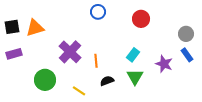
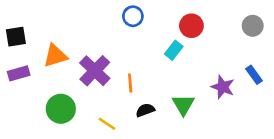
orange triangle: (35, 28) -> (55, 56), moved
gray circle: (186, 34) -> (253, 26), moved
cyan rectangle: (133, 55) -> (174, 50), moved

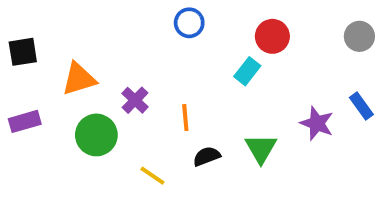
purple cross: (95, 71) -> (135, 100), size x0.6
purple rectangle: (19, 73) -> (25, 121), moved
green circle: (61, 109) -> (96, 135), moved

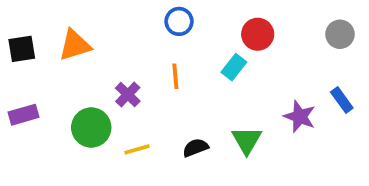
orange triangle: (79, 79) -> (75, 45), moved
orange line: (185, 118) -> (175, 76), moved
yellow line: (152, 176) -> (137, 149), moved, turned -50

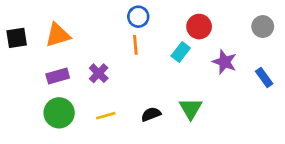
orange line: (175, 76) -> (135, 45), moved
purple rectangle: (24, 115) -> (58, 76), moved
purple star: (300, 117) -> (225, 62), moved
green circle: (91, 127) -> (59, 113), moved

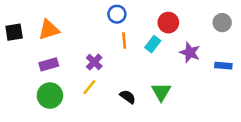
orange line: (135, 45) -> (124, 41), moved
purple cross: (99, 73) -> (94, 62), moved
blue rectangle: (264, 77) -> (223, 66), turned -49
black semicircle: (151, 114) -> (128, 97), turned 56
yellow line: (106, 116) -> (89, 87), moved, turned -35

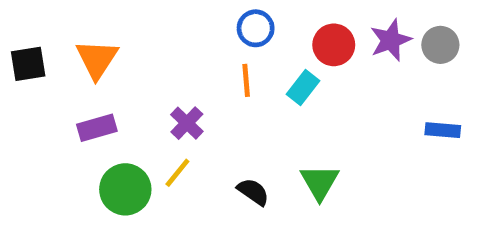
blue circle: (117, 14) -> (256, 28), moved
orange triangle: (49, 30) -> (97, 59), turned -40
purple star: (190, 52) -> (391, 40), moved, turned 30
green circle: (50, 96) -> (125, 189), moved

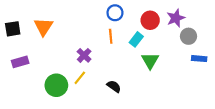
gray circle: (440, 45) -> (189, 36), moved
purple rectangle: (97, 128) -> (20, 62), moved
green triangle: (320, 182) -> (150, 61), moved

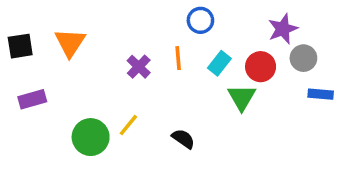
blue circle: (115, 13) -> (200, 20), moved
red circle: (150, 20) -> (261, 67), moved
purple cross: (84, 55) -> (139, 67), moved

